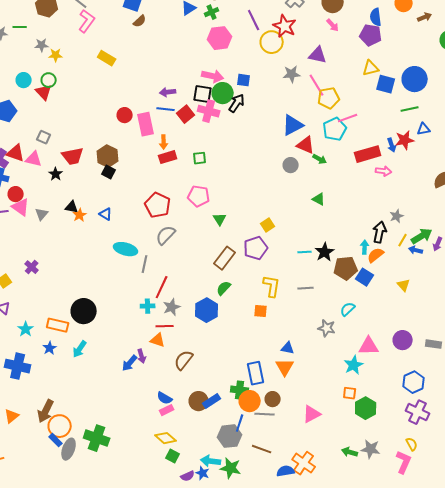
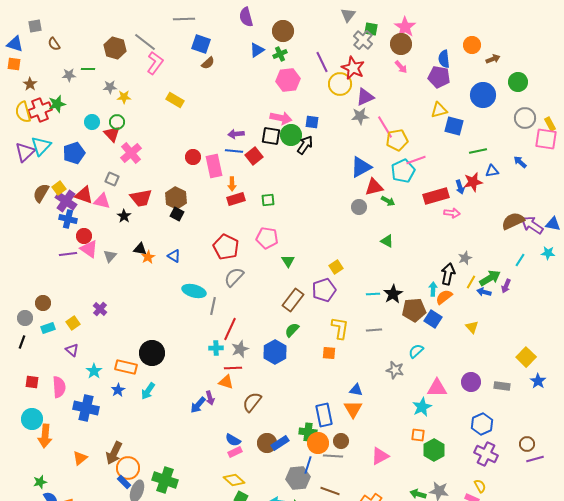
purple triangle: (318, 55) -> (365, 97), moved, turned -36
blue circle: (415, 79) -> (483, 95), moved
pink cross: (209, 111) -> (131, 153), moved, turned 35
red triangle: (306, 145) -> (374, 187), turned -36

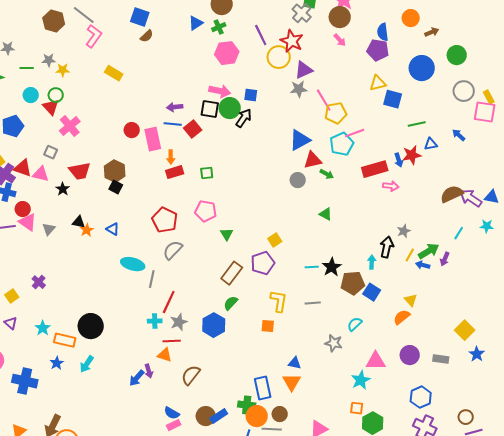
green line: (88, 69) -> (27, 68), moved
orange semicircle: (444, 297) -> (402, 317), moved
cyan star: (94, 371) -> (43, 328), moved

